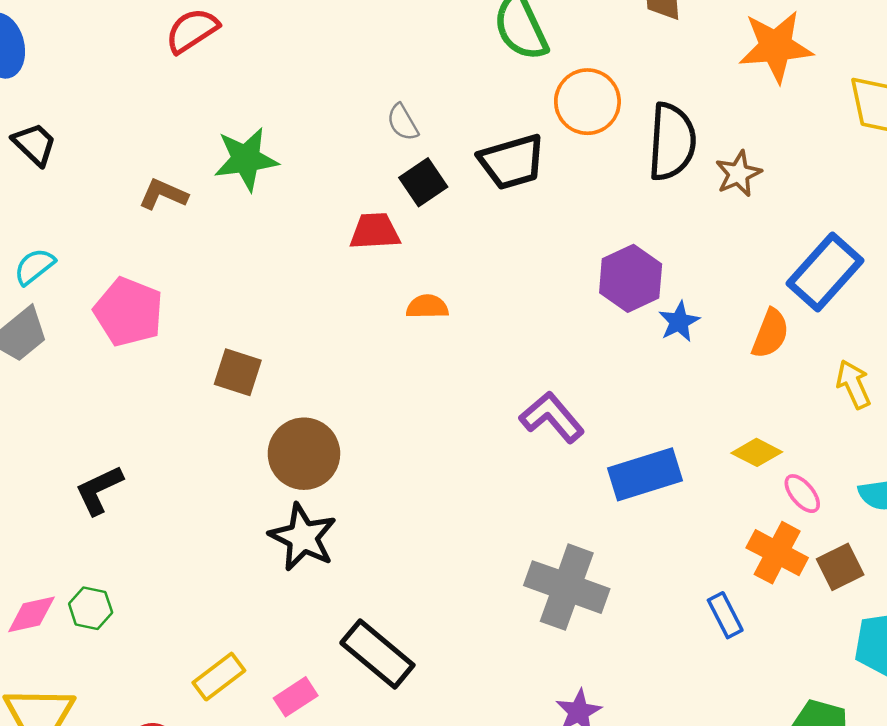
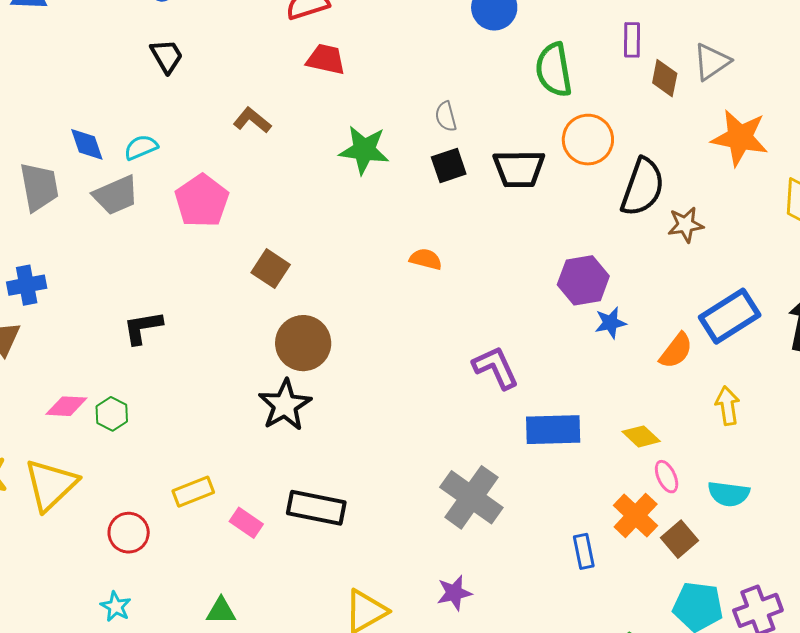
green star: (246, 159) -> (364, 150), moved
red trapezoid: (375, 231) -> (326, 59), moved
brown square: (840, 567) -> (680, 539), turned -30
black rectangle: (377, 654) -> (316, 508), turned -44
pink rectangle: (296, 697) -> (246, 523), turned 52

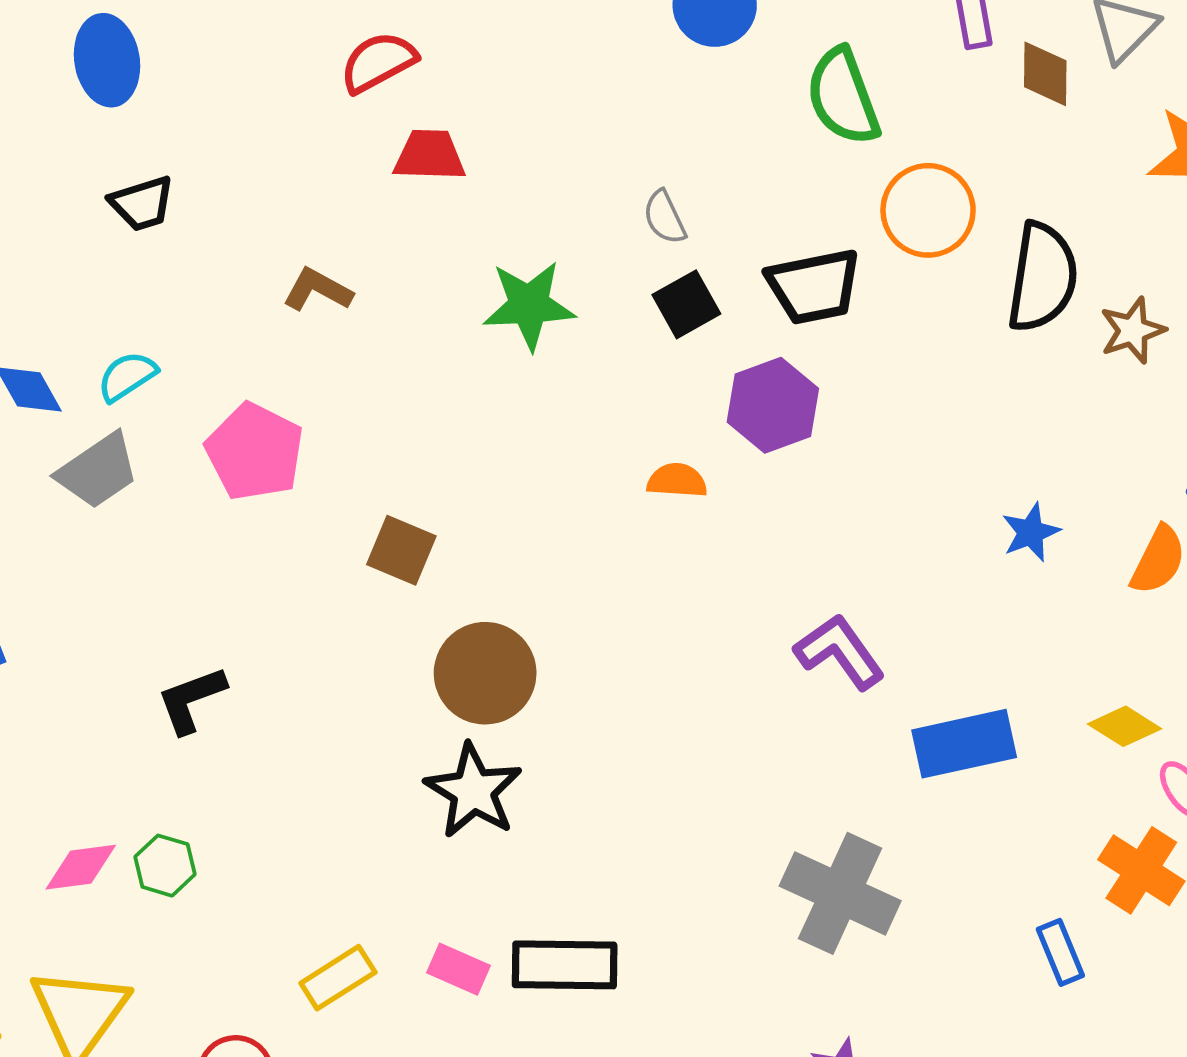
black trapezoid: (167, 56) -> (142, 203), turned 114
purple hexagon: (583, 280) -> (773, 405), moved
pink rectangle: (246, 523) -> (459, 969), moved

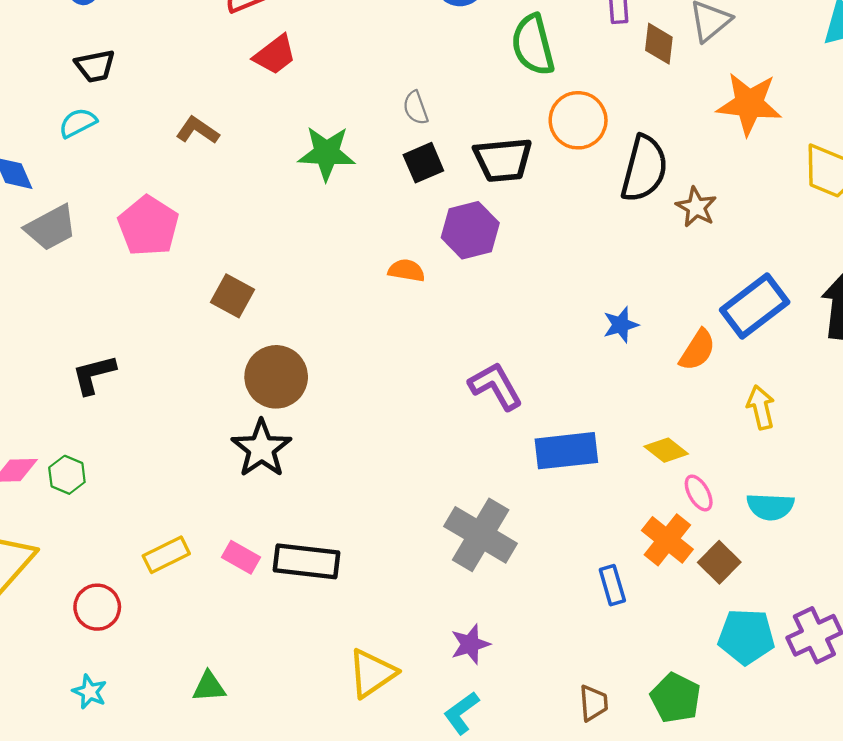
red trapezoid: (430, 155) -> (275, 55), turned 135
brown star: (1132, 330) -> (696, 207), turned -30
cyan semicircle: (127, 376) -> (78, 123), moved

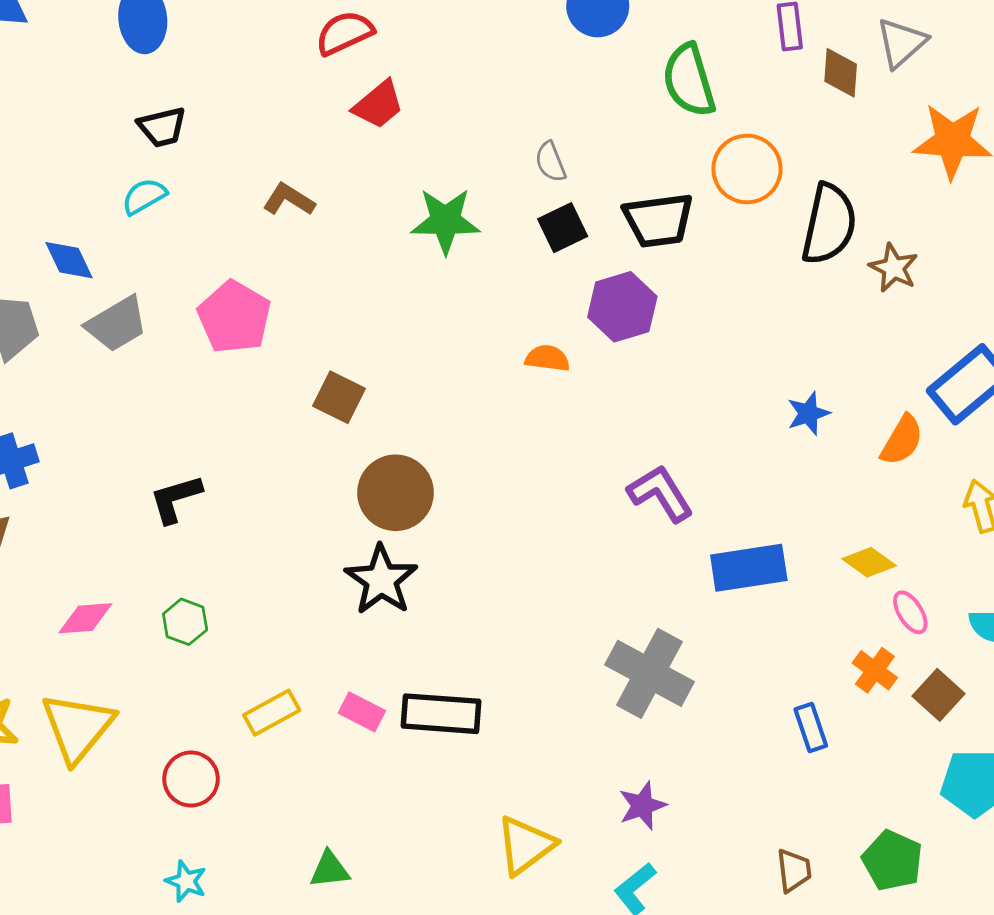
green hexagon: (67, 475) -> (185, 622), moved
orange cross: (667, 540) -> (875, 670), size x0.7

